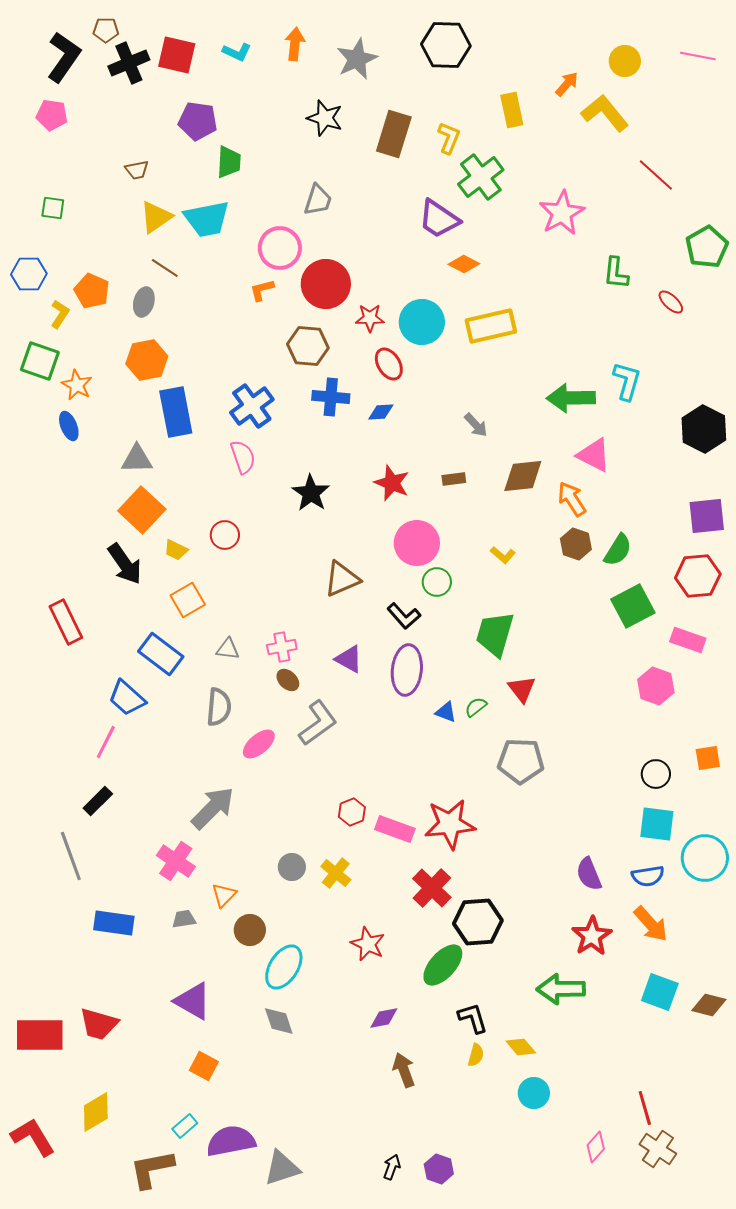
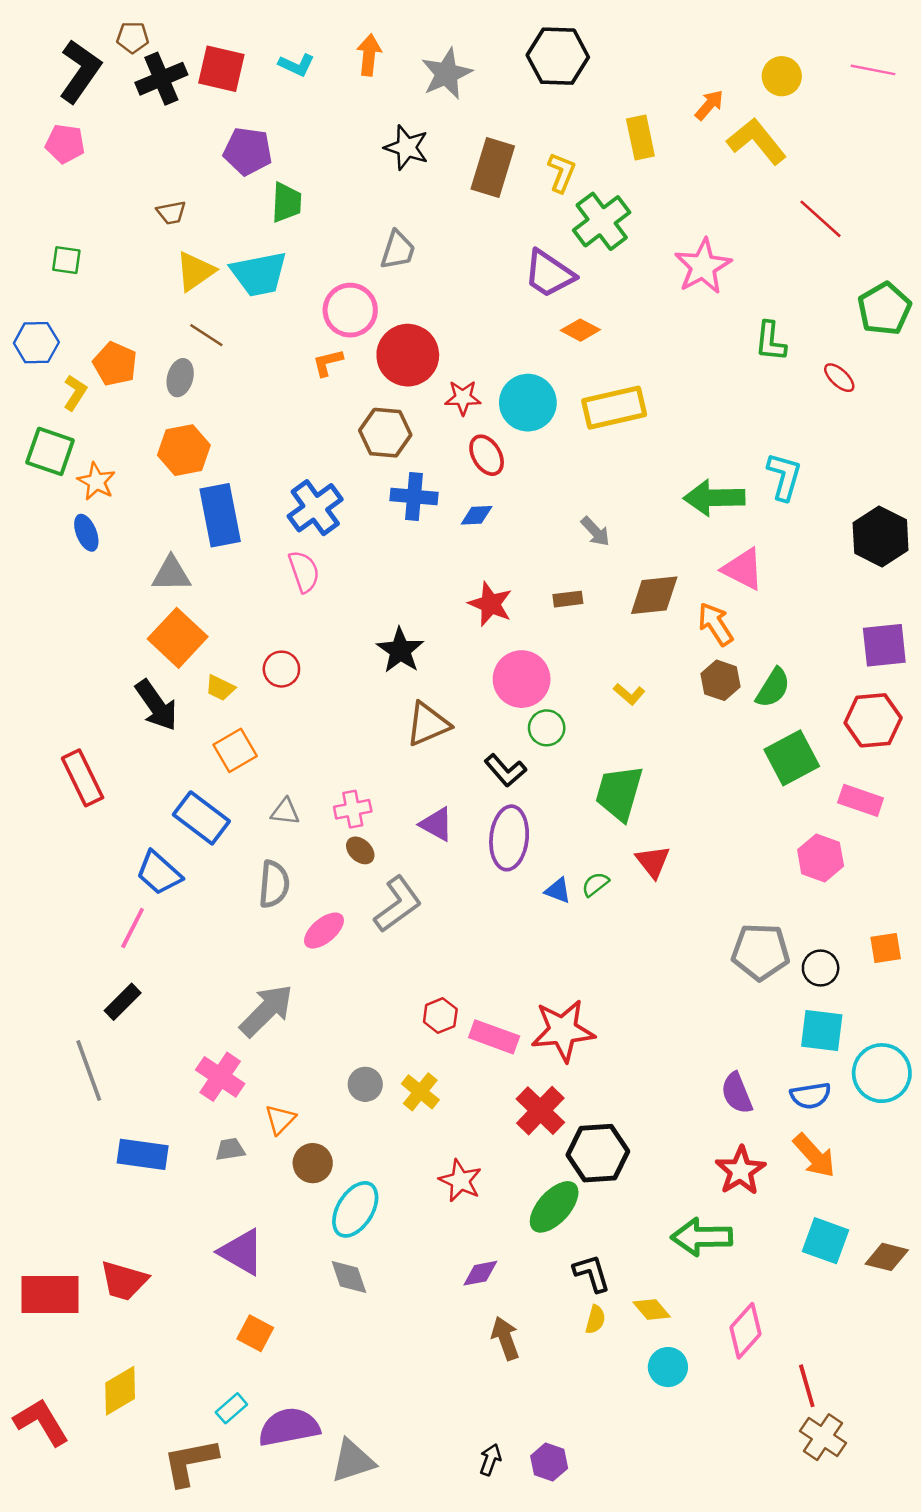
black star: (311, 493) -> (400, 650), moved
gray pentagon: (521, 761) -> (760, 952), moved
pink diamond: (596, 1147) -> (745, 1331), moved, size x1.4

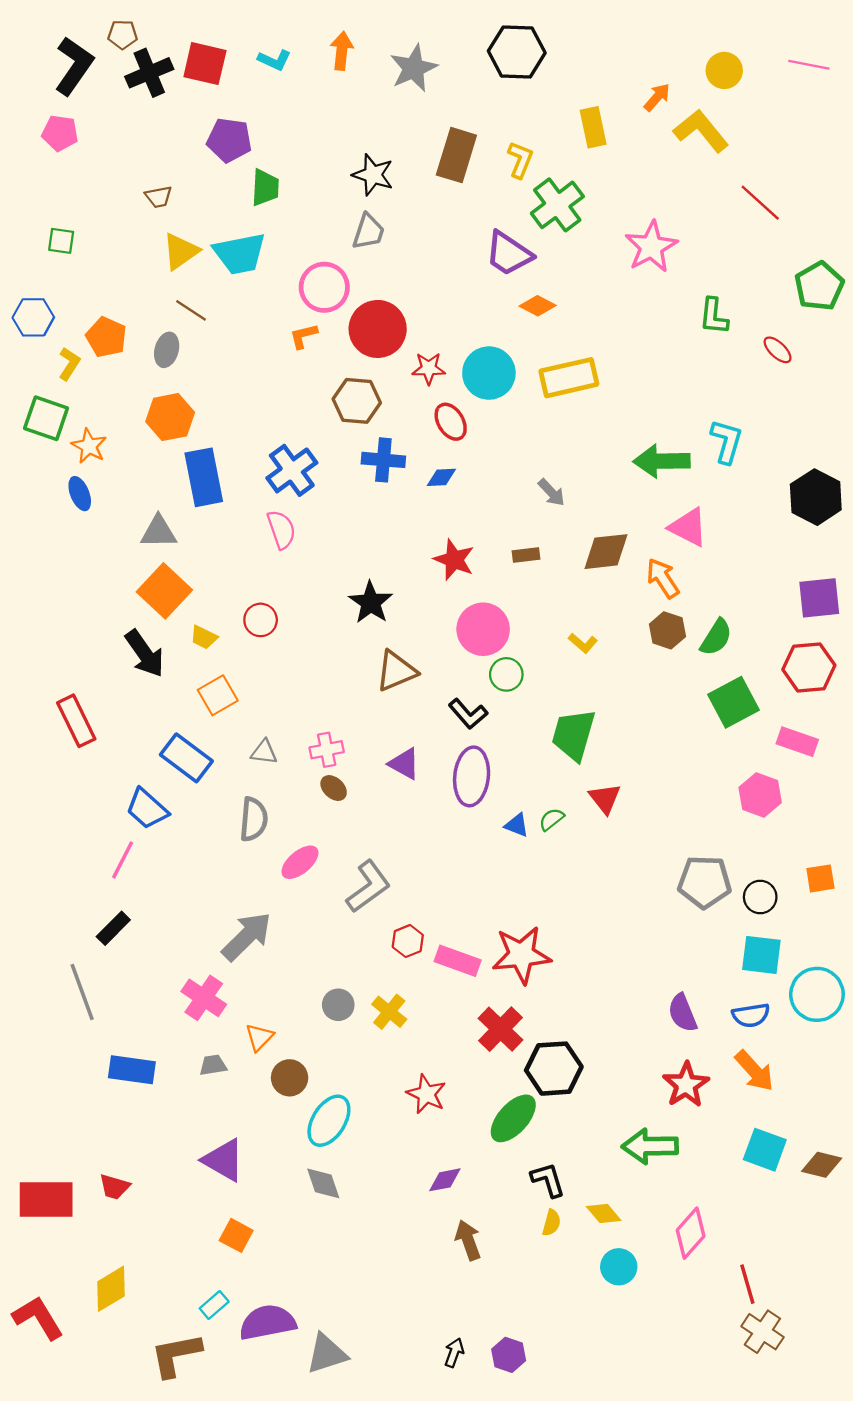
black star: (407, 147) -> (373, 175), moved
gray L-shape: (398, 904) -> (368, 887), moved
red trapezoid: (124, 1281) -> (114, 1187), size x0.7

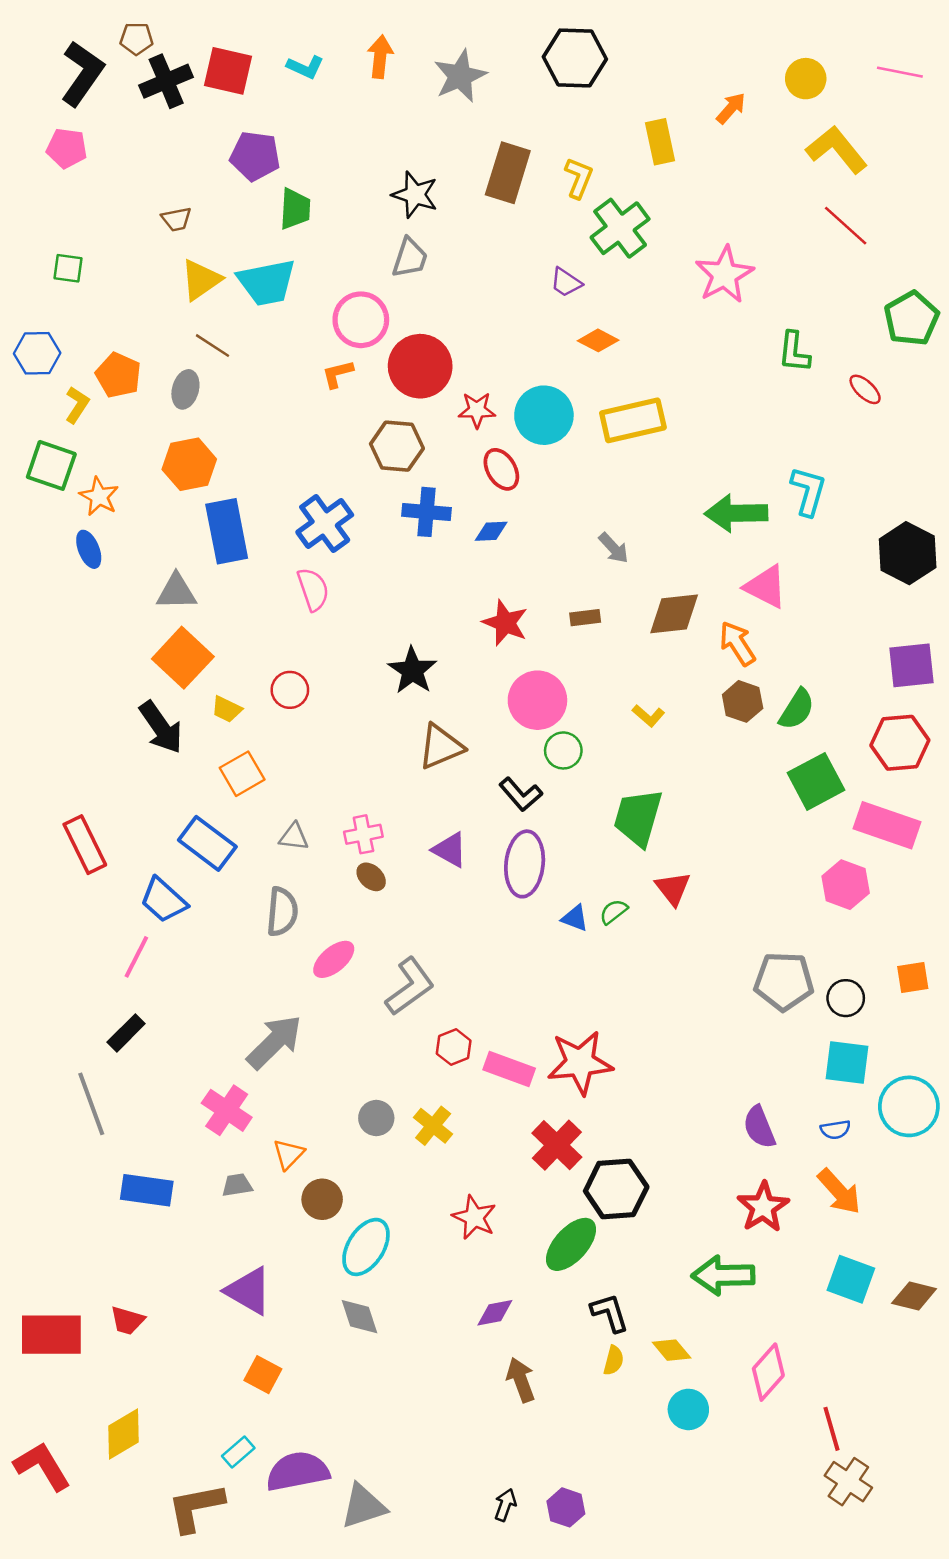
yellow L-shape: (701, 131) -> (837, 150), moved
purple trapezoid: (509, 254) -> (566, 282), size x0.6
red rectangle: (76, 721) -> (85, 845), moved
pink rectangle: (797, 742) -> (887, 825), size x1.4
blue semicircle: (751, 1015) -> (835, 1130), size x0.7

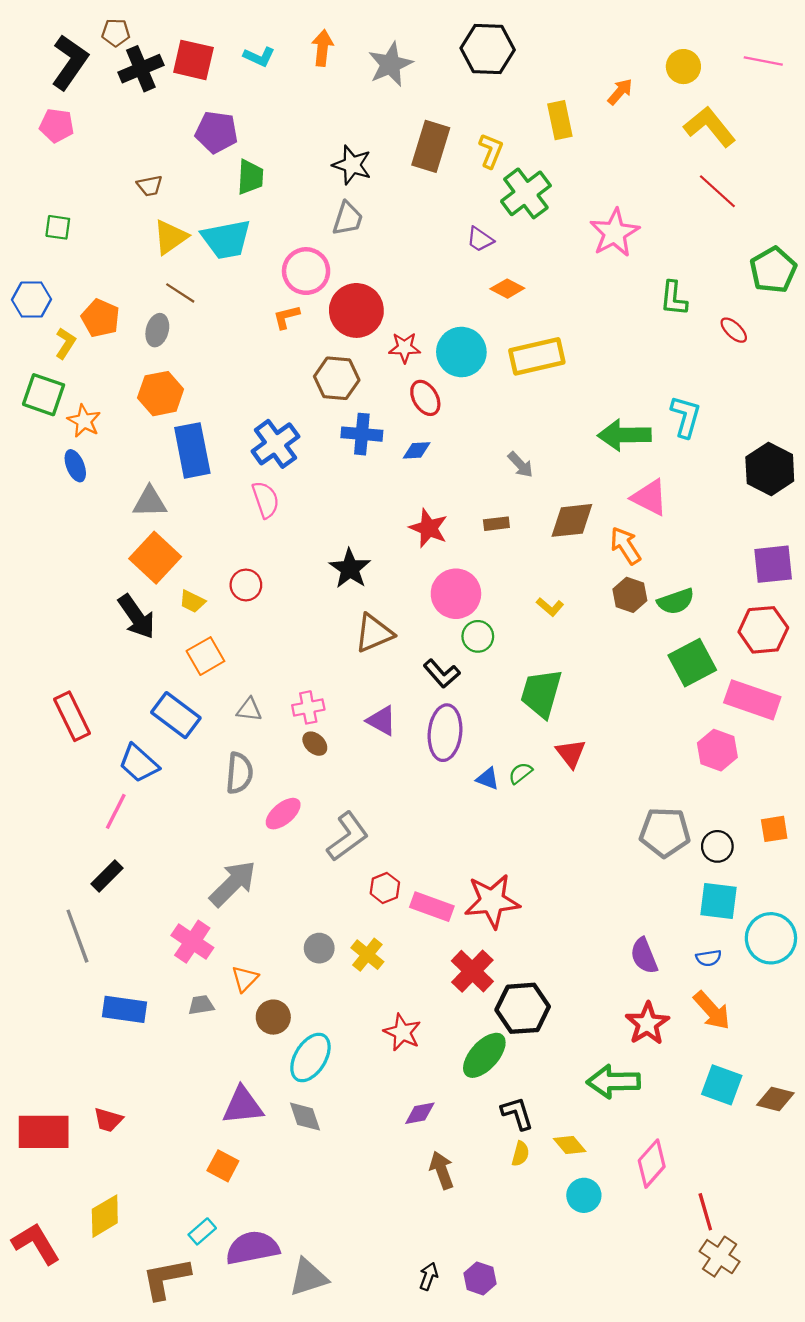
green semicircle: (797, 709) -> (676, 601), turned 39
purple triangle: (249, 1291) -> (243, 1106), moved, turned -36

